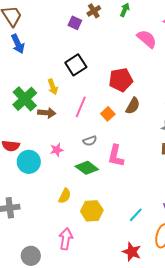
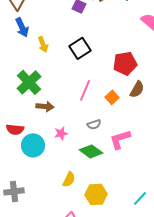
yellow arrow: (53, 87) -> (43, 44), moved
brown arrow: (47, 113) -> (45, 106), moved
pink L-shape: (116, 156) -> (120, 139), turned 60

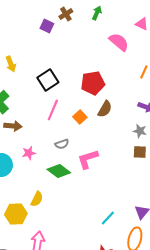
black square: (80, 48) -> (48, 80), moved
yellow hexagon: (96, 194) -> (16, 214), moved

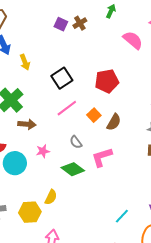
brown cross: (66, 14) -> (80, 23), moved
brown semicircle: (105, 109) -> (114, 122), moved
pink line: (53, 110) -> (67, 108), turned 30
gray semicircle: (62, 144) -> (76, 142), turned 72

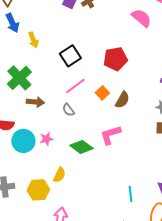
gray semicircle: (76, 142) -> (68, 110), moved
pink star: (43, 151) -> (46, 139), moved
cyan line: (122, 216) -> (130, 194), turned -49

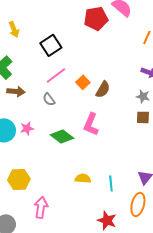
red pentagon: (115, 59) -> (96, 18), moved
pink L-shape: (110, 135) -> (91, 124), turned -50
yellow semicircle: (59, 175) -> (83, 178), moved, turned -112

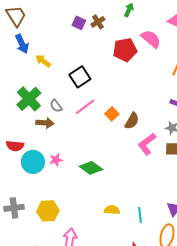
yellow arrow: (14, 29) -> (43, 61), turned 147
gray semicircle: (49, 99) -> (56, 106), moved
pink L-shape: (91, 124) -> (147, 144), moved, turned 30

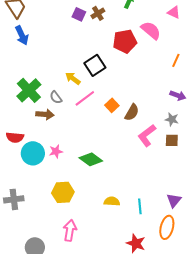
yellow arrow: (43, 61) -> (73, 78), moved
black square: (80, 77) -> (95, 65), moved
yellow hexagon: (48, 211) -> (63, 192), moved

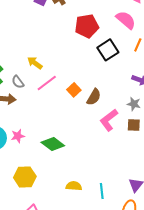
pink semicircle: (151, 30) -> (126, 20), moved
black square: (95, 65) -> (108, 50), moved

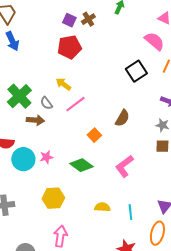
red pentagon: (87, 26) -> (69, 47), moved
orange square: (74, 90) -> (94, 135), moved
pink L-shape: (109, 120) -> (124, 166), moved

